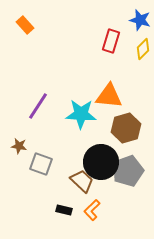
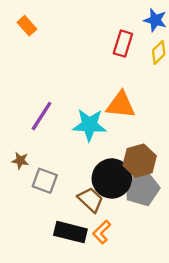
brown hexagon: (126, 128) -> (140, 161), moved
black rectangle: (64, 210) -> (70, 232), size x1.8

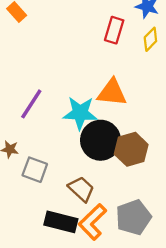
black circle: (112, 178) -> (101, 140), moved
gray pentagon: (142, 189) -> (133, 217), moved
orange L-shape: (102, 232) -> (93, 222), size x1.5

